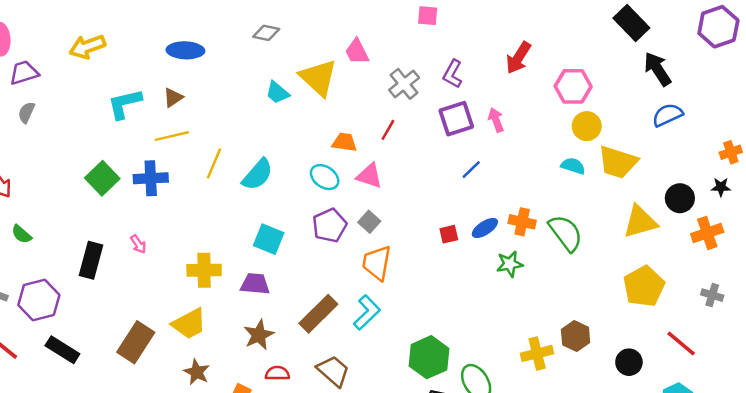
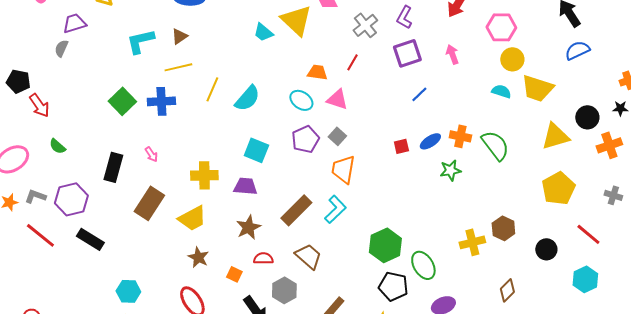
purple trapezoid: (24, 73) -> (74, 23), moved
pink arrow: (496, 120) -> (452, 54), moved
brown rectangle: (136, 342) -> (149, 203), moved

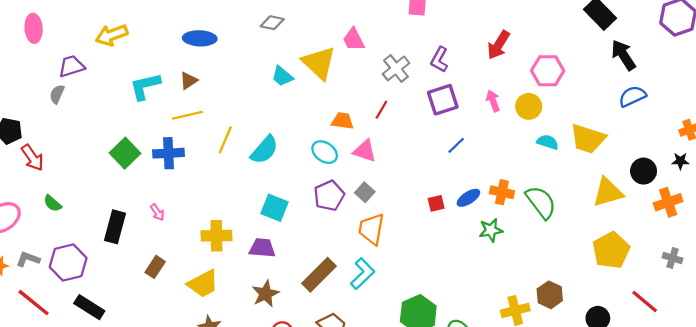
yellow circle: (512, 59) -> (529, 106), moved
brown rectangle: (149, 203) -> (155, 267), size x0.6

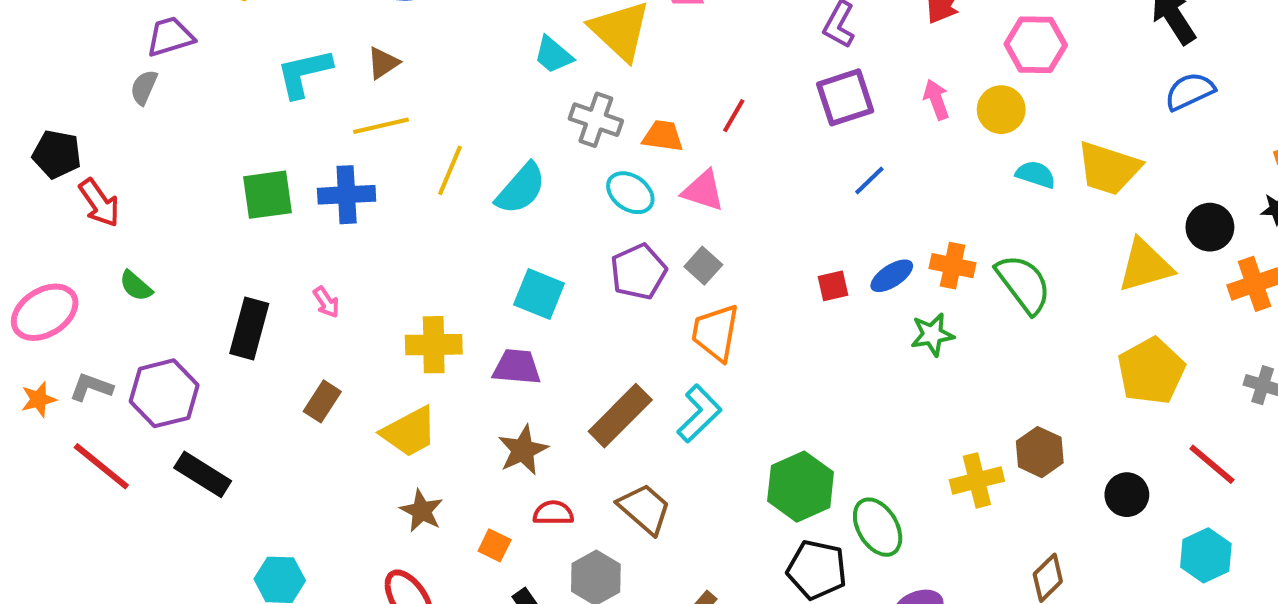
gray cross: (396, 68) -> (596, 120), moved, turned -32
green square: (125, 153) -> (268, 195), turned 36

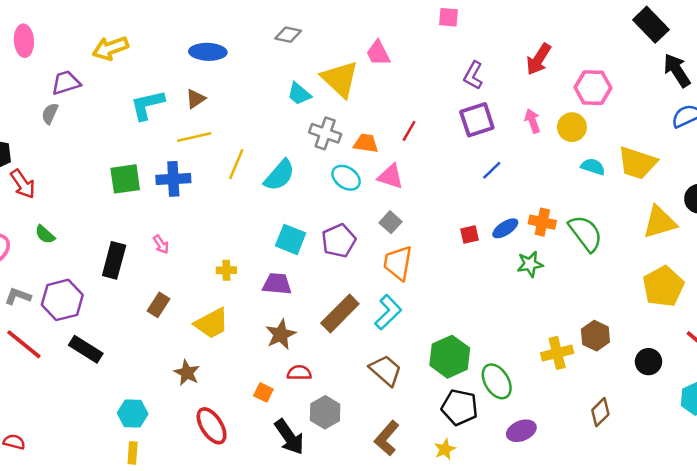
purple pentagon: (638, 272) -> (339, 241), moved
yellow cross: (434, 345) -> (226, 270), size x0.6
brown trapezoid: (644, 509) -> (386, 370), moved
brown star: (422, 511) -> (187, 373), moved

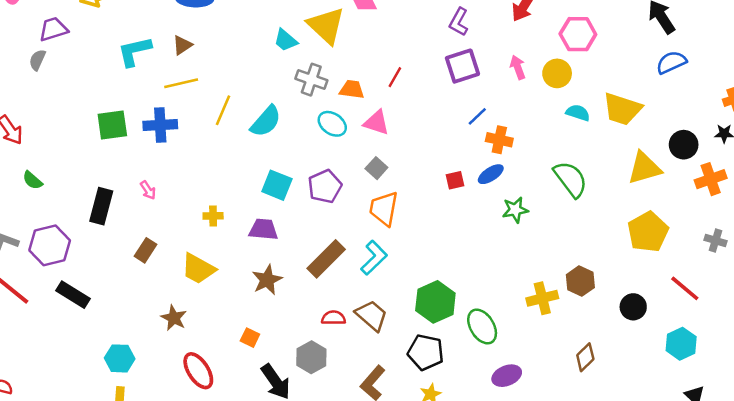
orange cross: (542, 222) -> (499, 140), moved
yellow trapezoid: (212, 323) -> (198, 269), turned 57
red semicircle: (299, 373) -> (333, 318), moved
black pentagon: (460, 407) -> (426, 352), moved

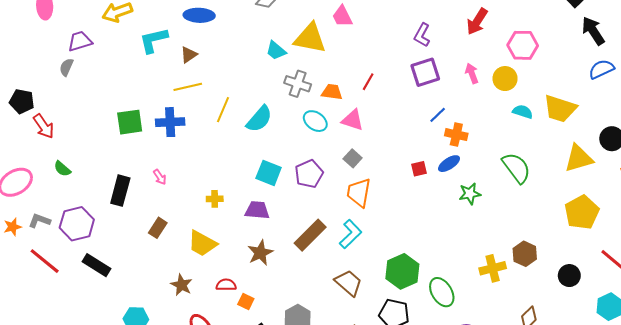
yellow triangle: (326, 26) -> (310, 38), turned -32
cyan L-shape: (134, 51) -> (154, 40), moved
red semicircle: (333, 318) -> (226, 285), moved

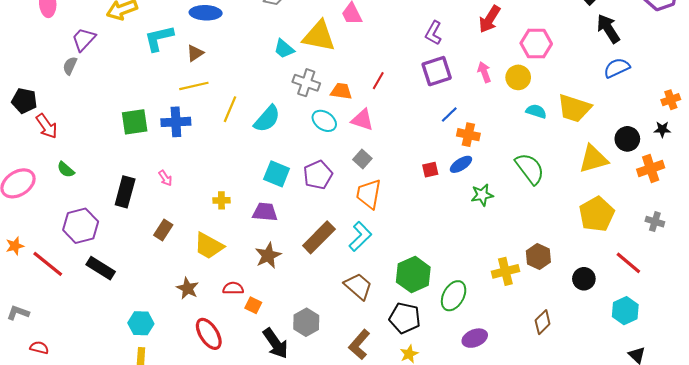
purple trapezoid: (80, 41) -> (84, 39), turned -30
gray L-shape: (39, 221) -> (18, 313), moved
orange star: (12, 227) -> (15, 246), moved
green ellipse: (442, 292) -> (454, 296), turned 60

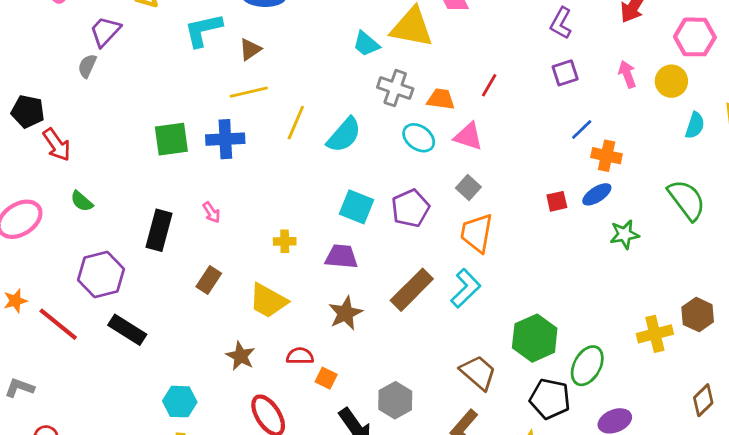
purple square: (437, 71) -> (565, 73), size x0.7
cyan semicircle: (536, 111) -> (695, 125), turned 90
brown trapezoid: (358, 286) -> (478, 373), moved
black pentagon: (405, 318) -> (550, 399), moved

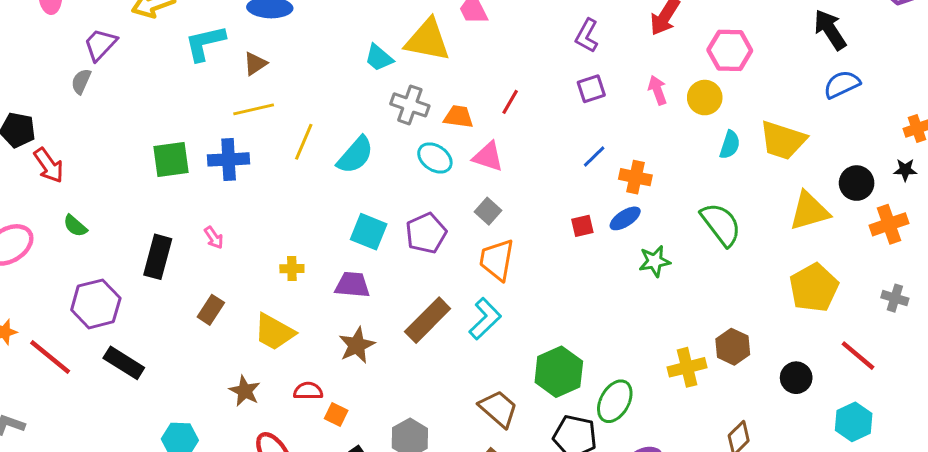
blue line: (582, 129) -> (594, 157), moved

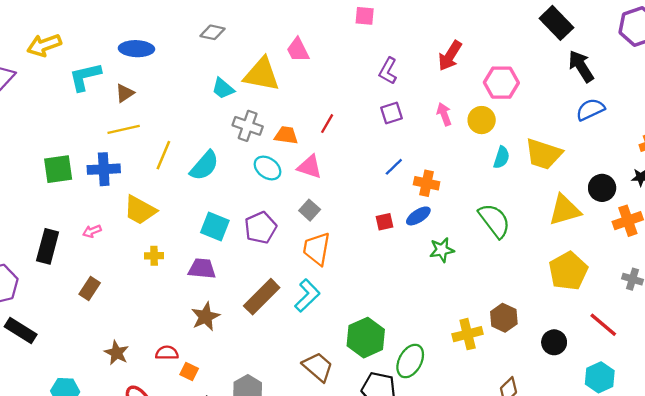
pink arrow: (214, 238) -> (92, 231), turned 102
yellow trapezoid: (274, 332) -> (140, 210), moved

